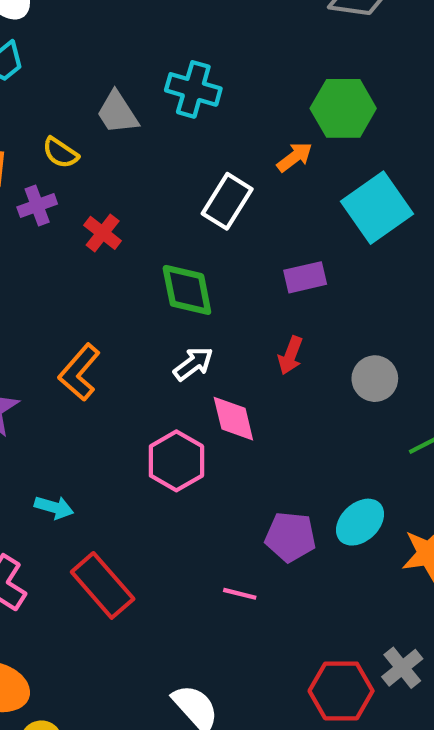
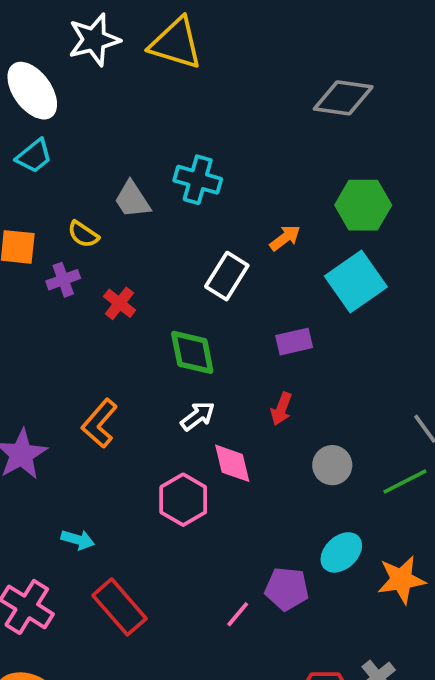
green hexagon: (343, 108) -> (363, 205), moved
gray circle: (375, 379) -> (332, 465), moved
purple pentagon: (290, 537) -> (287, 589), moved
pink line: (240, 594) -> (238, 614), turned -64

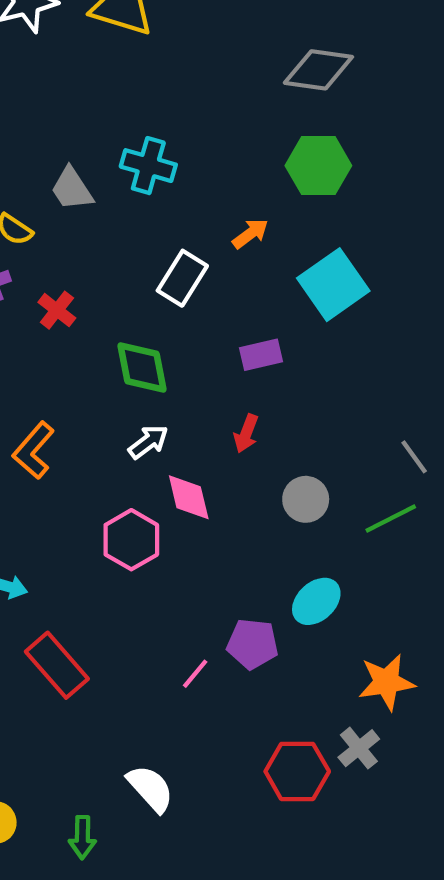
green hexagon: (363, 205) -> (318, 166), moved
orange star: (401, 580) -> (386, 682), moved

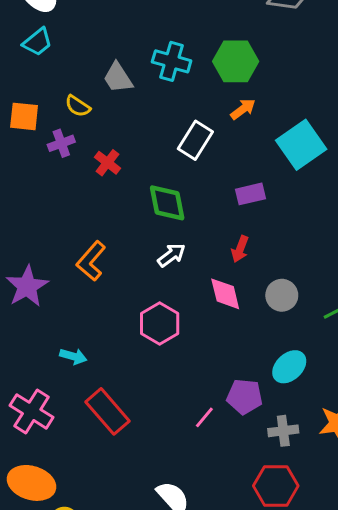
green hexagon: (318, 166) -> (236, 61), moved
pink diamond: (189, 497) -> (225, 294), moved
gray cross: (359, 748) -> (283, 431), moved, turned 32

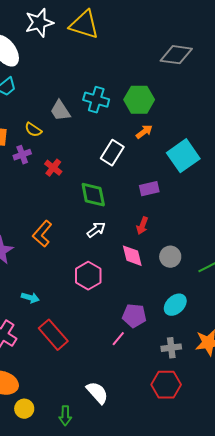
purple pentagon: (245, 397) -> (134, 316), moved

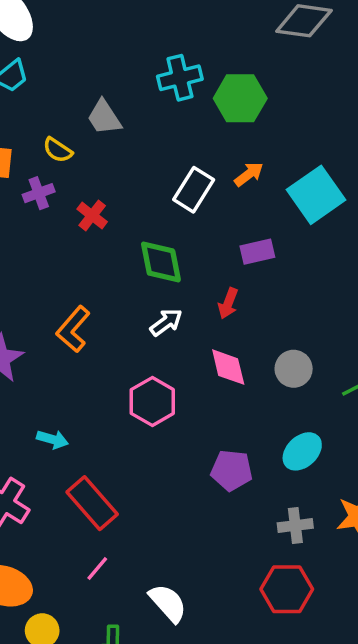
cyan cross: (96, 100) -> (180, 78), moved, turned -30
orange arrow: (144, 132) -> (249, 174), moved
red arrow: (142, 226) -> (228, 303), moved
pink line: (118, 339) -> (97, 569), moved

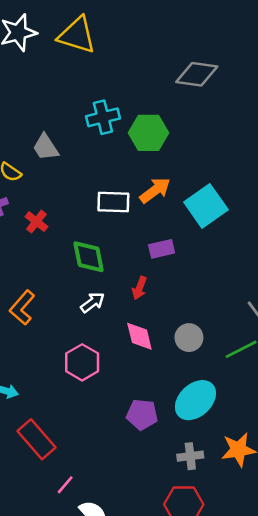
orange arrow: (249, 174) -> (155, 190), size x1.4
white rectangle: (194, 190) -> (113, 202), turned 60
cyan ellipse: (302, 451) -> (195, 400), size x1.4
pink line: (97, 569) -> (65, 485), moved

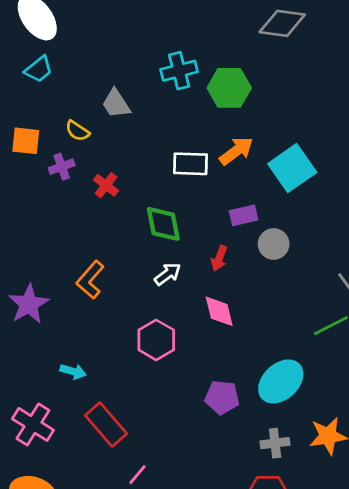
gray circle: (189, 338) -> (274, 244), moved

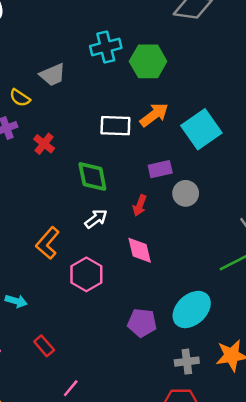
gray trapezoid: (116, 104) -> (53, 75), turned -80
orange L-shape: (90, 280) -> (48, 243), moved
red rectangle: (106, 424) -> (44, 346), size x0.6

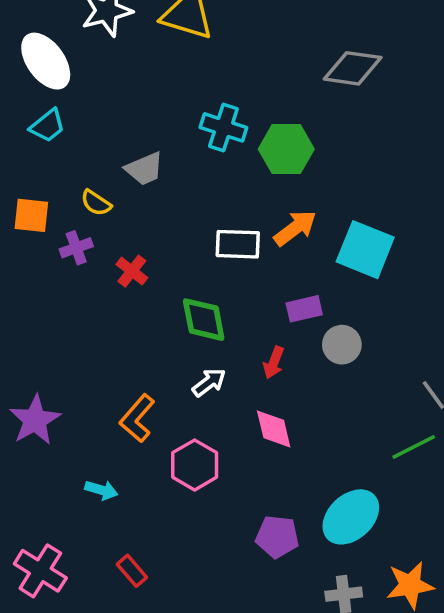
cyan cross: (106, 47) -> (223, 127), turned 32
cyan square: (201, 129) -> (365, 250), turned -33
cyan arrow: (16, 301) -> (101, 490), moved

